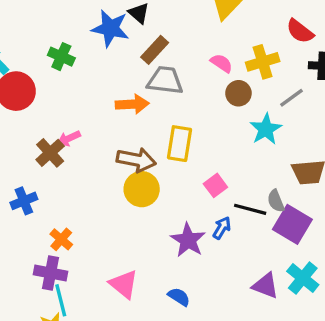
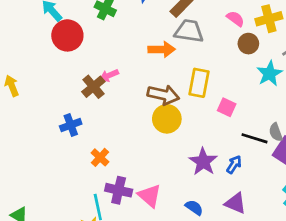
pink square: (215, 185) -> (227, 107), moved, turned -30
blue arrow: (222, 228) -> (234, 165), moved
purple cross: (50, 273) -> (119, 190), moved
purple triangle: (265, 286) -> (235, 203), moved

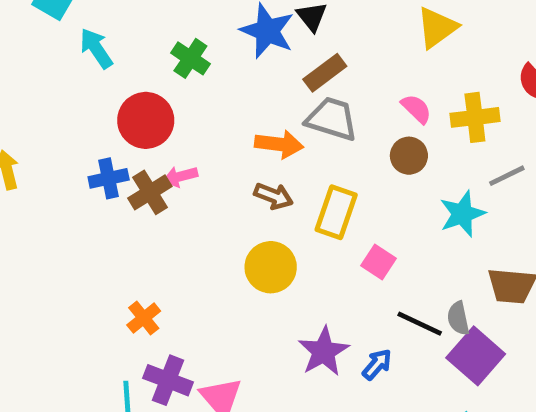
red circle: (67, 35) -> (146, 120), moved
brown circle: (248, 44) -> (409, 156), moved
brown arrow: (163, 95) -> (274, 196), moved, size x0.7
blue cross: (71, 125) -> (109, 178), moved

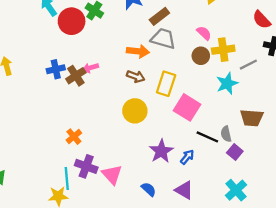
yellow cross: (475, 117) -> (223, 50), moved
red circle: (146, 120) -> (72, 21), moved
pink square: (378, 262) -> (187, 107), size x1.6
purple square: (476, 356) -> (235, 152), size x0.6

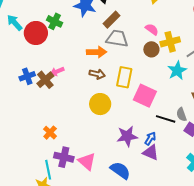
purple star: (161, 151) -> (127, 136), turned 30
blue semicircle: (149, 189) -> (120, 170), size x1.5
purple triangle: (184, 190) -> (151, 152), moved

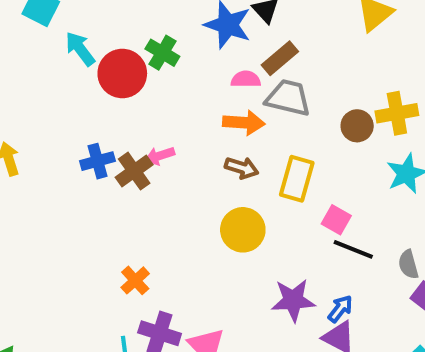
pink semicircle: (152, 29) -> (246, 79), moved, turned -40
pink square: (145, 96) -> (336, 220), size x0.6
black line: (166, 119) -> (353, 249), moved

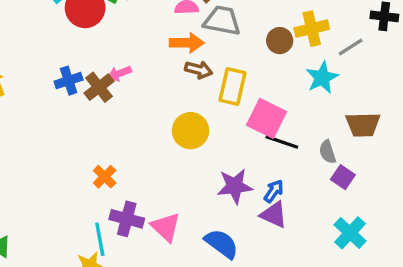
brown arrow: (242, 168) -> (199, 70), moved
pink square: (336, 220) -> (267, 118), size x1.6

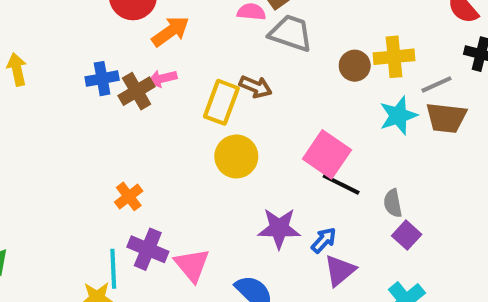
orange arrow: (187, 43) -> (170, 31), moved, turned -44
yellow rectangle: (233, 86) -> (221, 102), moved
brown trapezoid: (363, 125) -> (446, 118), moved
purple triangle: (274, 215) -> (340, 270), moved, turned 48

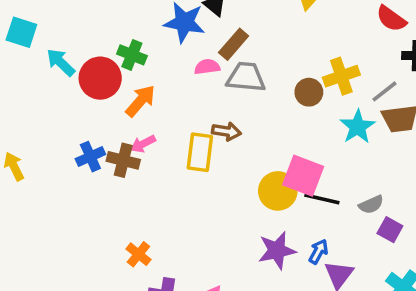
brown cross: (137, 91) -> (123, 160), turned -32
yellow circle: (236, 156) -> (278, 191), moved
gray semicircle: (393, 203) -> (371, 205), turned -90

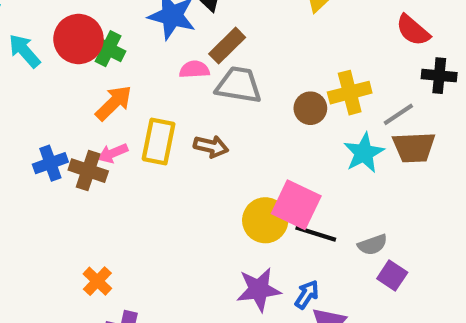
red circle: (100, 78) -> (78, 39), moved
yellow rectangle: (200, 152) -> (159, 141), moved

